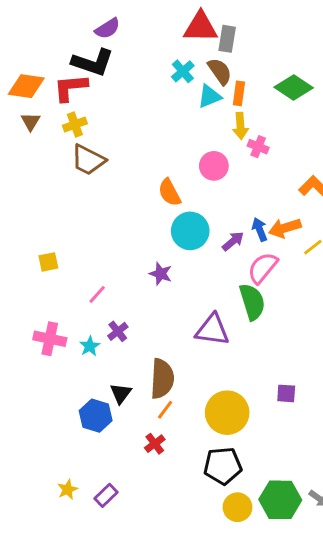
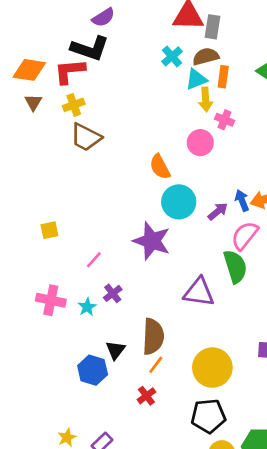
brown semicircle: (220, 71) -> (206, 56), turned -70
yellow arrow: (240, 126) -> (206, 100), moved
pink cross: (258, 147) -> (225, 120), moved
purple star: (161, 274) -> (152, 241), size x1.8

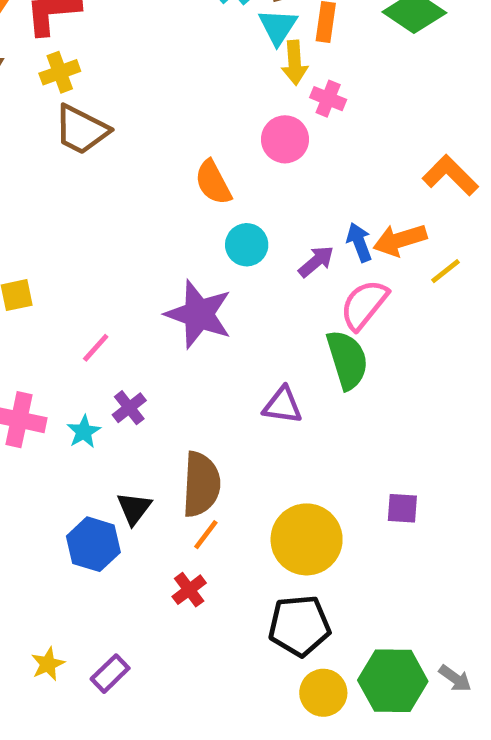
cyan triangle: (196, 79) -> (278, 27), turned -35
cyan circle: (179, 202) -> (247, 245), size x0.7
purple triangle: (199, 292) -> (283, 405), size x0.7

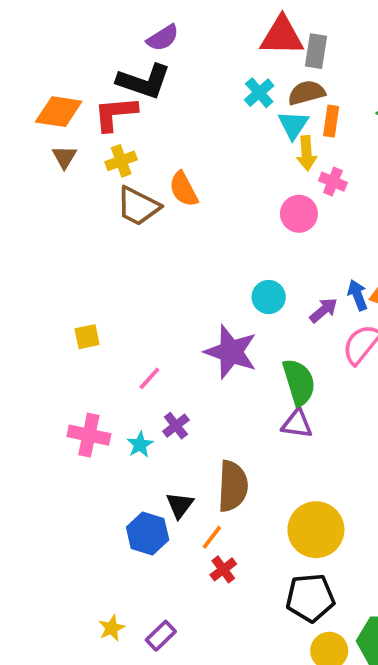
orange semicircle: (213, 182) -> (184, 189), moved
green semicircle: (347, 360) -> (299, 382), moved
orange line: (206, 535) -> (212, 537), moved

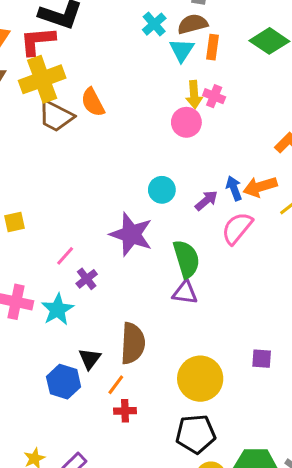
yellow arrow: (306, 153) -> (194, 95), moved
yellow cross: (121, 161) -> (42, 79), size x1.8
purple cross: (176, 426) -> (87, 279), moved
cyan star: (140, 445) -> (57, 310), size x1.5
red cross: (223, 569) -> (125, 411), turned 35

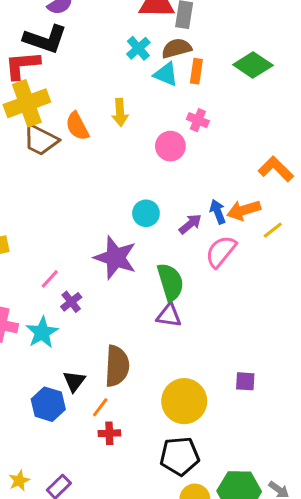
cyan triangle: (182, 50) -> (166, 74), turned -40
yellow arrow: (194, 95) -> (120, 112), moved

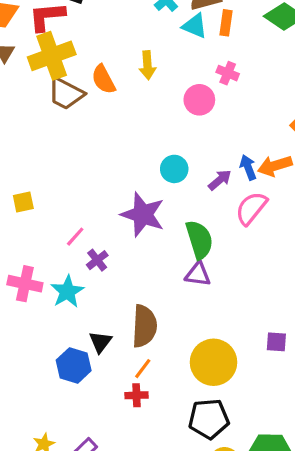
orange line: (100, 407) -> (143, 369), moved

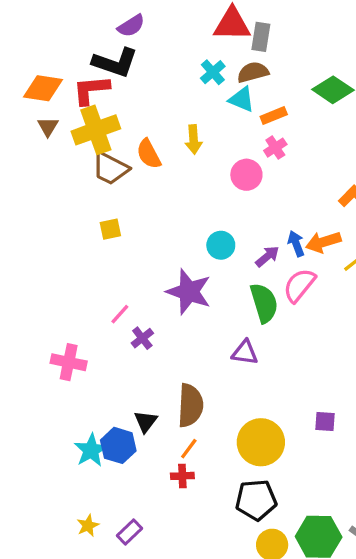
orange rectangle: (226, 23) -> (274, 115), moved, turned 60
pink cross: (228, 73) -> (275, 148), turned 35
yellow square: (23, 202) -> (110, 229), moved
green semicircle: (199, 240) -> (264, 303), moved
cyan star: (67, 292) -> (91, 450), moved

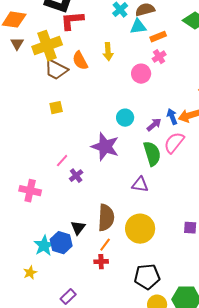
red L-shape: (91, 90) -> (72, 21), moved
cyan triangle: (242, 99) -> (138, 27), turned -30
yellow circle: (261, 442) -> (140, 229), moved
yellow star: (88, 526) -> (30, 273), moved

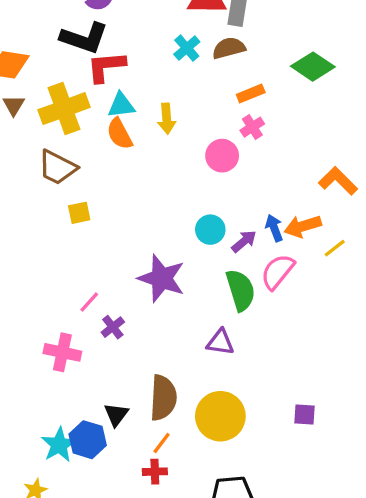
cyan triangle: (138, 27) -> (121, 105), moved
brown trapezoid: (56, 70) -> (57, 167), moved
cyan circle: (125, 118) -> (210, 230), moved
pink cross: (30, 191) -> (62, 352), moved

